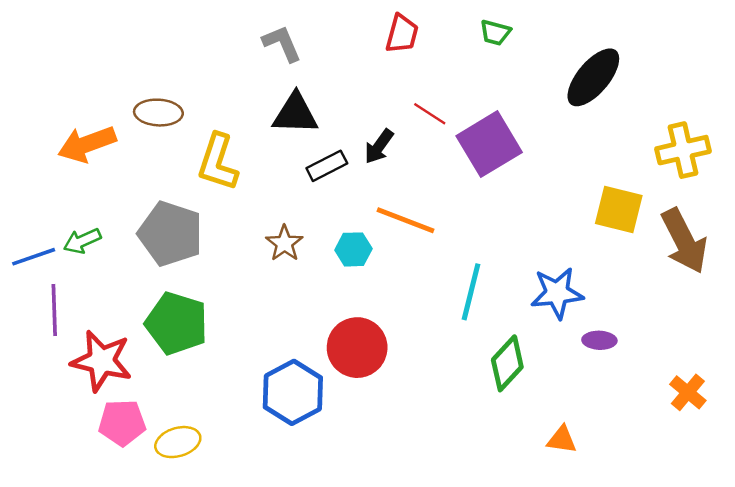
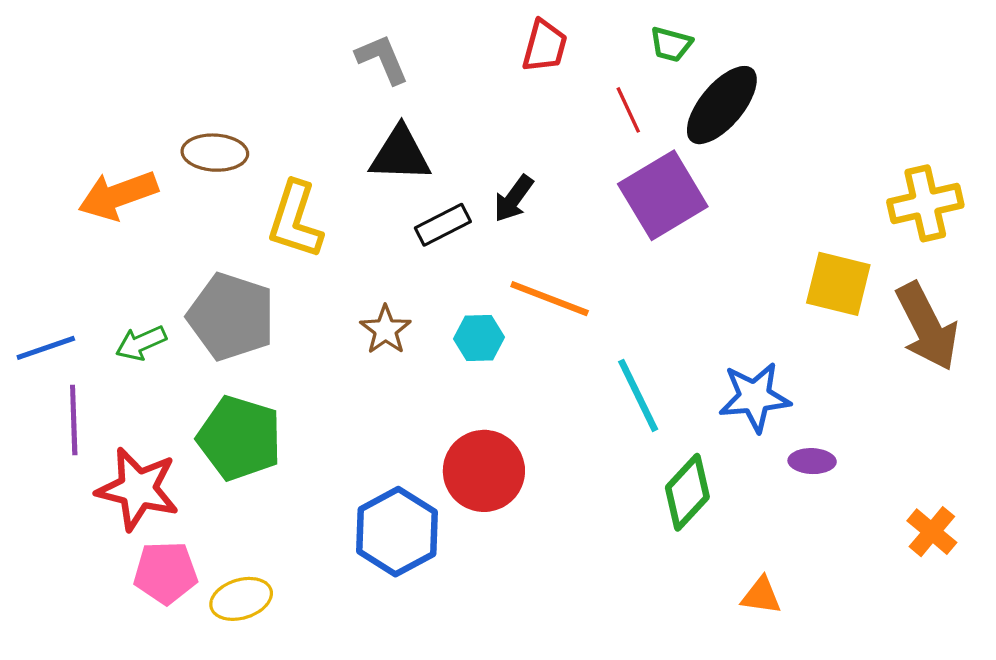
black ellipse: (593, 77) -> (722, 105), moved
red line: (430, 114) -> (628, 110), moved, turned 32
green arrow: (82, 241) -> (141, 343), moved
cyan line: (471, 292) -> (638, 395), turned -40

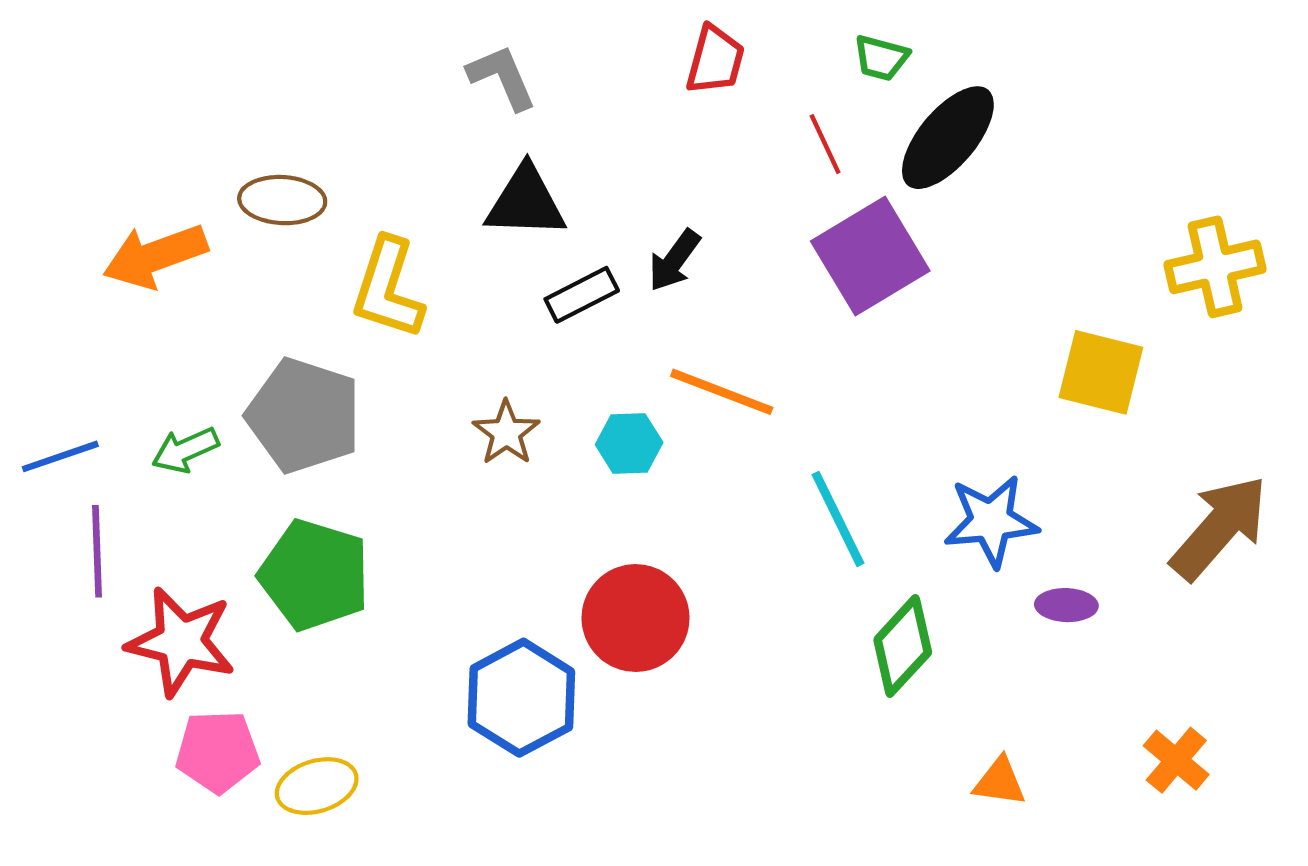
brown arrow: (927, 327) -> (1219, 528), moved, turned -112
orange cross: (932, 532) -> (1176, 760), moved

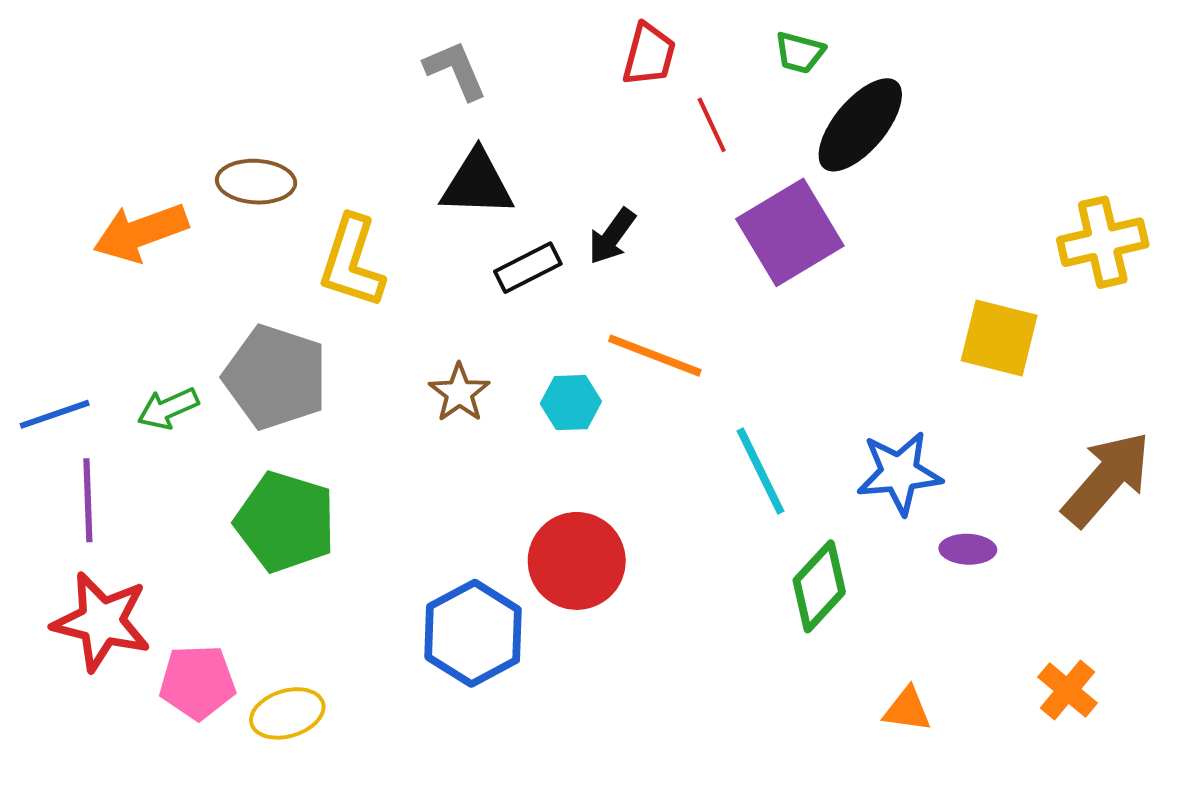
red line: (825, 144) -> (712, 125), moved
red star: (181, 642) -> (102, 622), moved

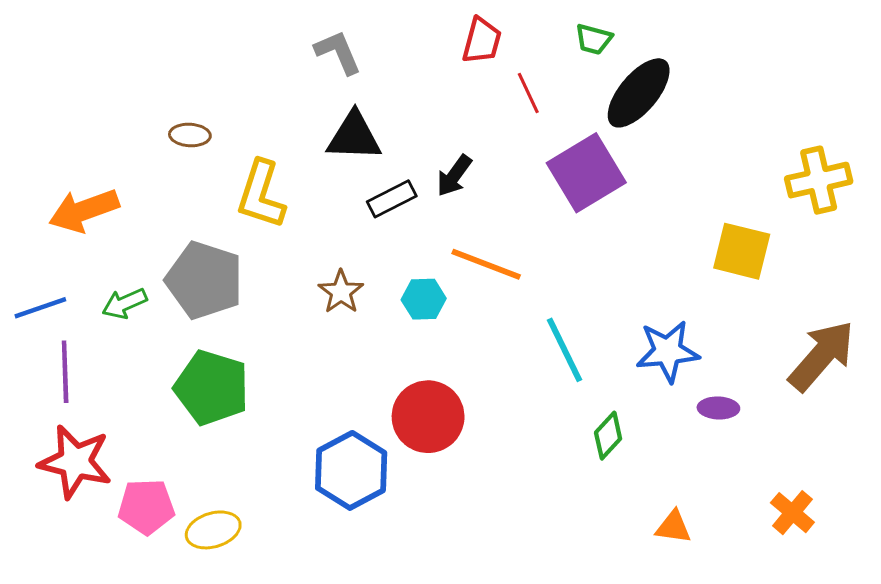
brown ellipse: (256, 182) -> (190, 135), size x0.7
orange arrow: (141, 232) -> (84, 211), moved
green diamond: (819, 586) -> (608, 436), size x0.7

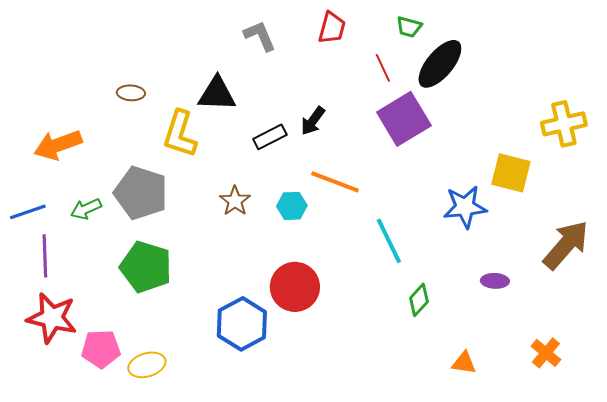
gray L-shape: (338, 52) -> (260, 36), moved
red line: (528, 93) -> (383, 68), moved
black triangle: (354, 136) -> (217, 94), moved
blue star: (668, 351) -> (465, 207), moved

